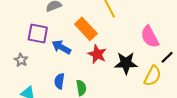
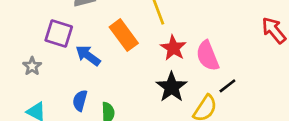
red star: (97, 54) -> (173, 48), moved
black star: (126, 63) -> (172, 87), turned 30

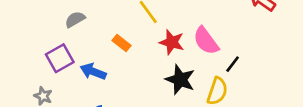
purple square: (59, 33) -> (60, 58), turned -32
orange rectangle: (124, 35) -> (122, 43), size x0.6

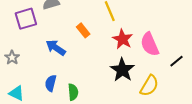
purple square: (60, 58) -> (26, 19), moved
black line: (233, 64) -> (176, 61), moved

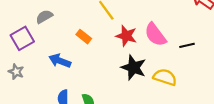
gray star: (12, 58) -> (16, 72), moved
black line: (176, 61) -> (187, 45), turned 40
yellow semicircle: (149, 86) -> (165, 77), turned -90

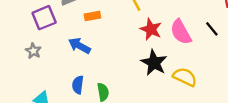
orange rectangle: (84, 37) -> (92, 16), moved, turned -56
black line: (187, 45) -> (212, 29), moved, turned 56

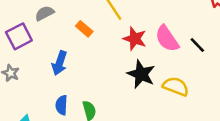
orange rectangle: (92, 16) -> (84, 29), moved, turned 56
black line: (212, 29) -> (197, 45), moved
blue arrow: (79, 46) -> (60, 63), turned -95

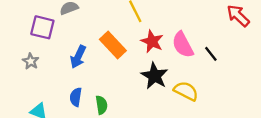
orange rectangle: (84, 29) -> (113, 45), moved, size x1.6
purple square: (19, 36) -> (42, 27), turned 35

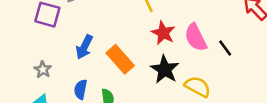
orange rectangle: (113, 45) -> (120, 59), moved
gray star: (31, 61) -> (43, 70), moved

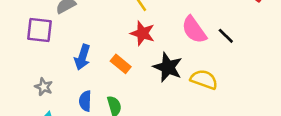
red star: (163, 33) -> (142, 33), moved
orange rectangle: (120, 59) -> (121, 64), size x0.7

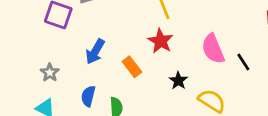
black star: (168, 67) -> (178, 81), size x0.6

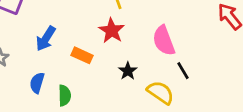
black line: (243, 62) -> (183, 71), moved
orange rectangle: (132, 67) -> (82, 55), turned -30

